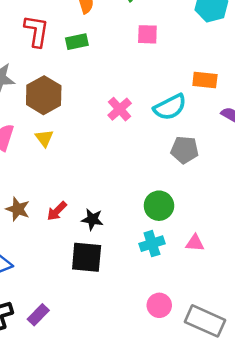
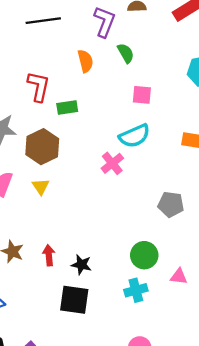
green rectangle: (77, 42) -> (67, 107), moved
cyan semicircle: (170, 107) -> (134, 136), moved
red arrow: (57, 211) -> (49, 255), turned 126
pink triangle: (195, 243) -> (179, 276), moved

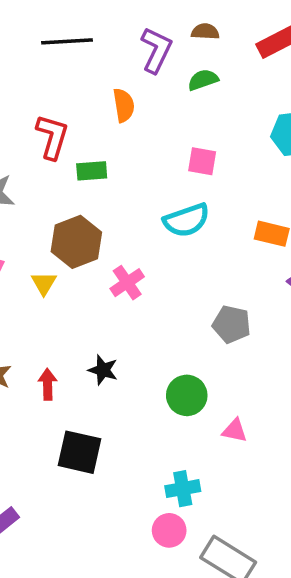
green semicircle: (126, 53) -> (203, 80), moved, turned -84
brown hexagon: (42, 147) -> (76, 242), moved
pink cross: (112, 163) -> (127, 283), moved
black star: (81, 265) -> (103, 370), moved
cyan cross: (136, 290) -> (183, 489), moved

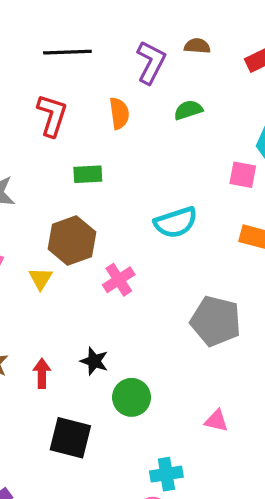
green semicircle: (203, 80) -> (188, 110), moved
red L-shape: (52, 137) -> (52, 115), moved
pink square: (202, 161) -> (243, 175), moved
gray pentagon: (232, 324) -> (216, 321), size x1.4
green circle: (187, 395) -> (132, 397), moved

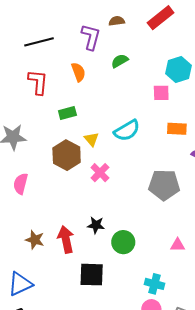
yellow triangle: (41, 279) -> (91, 139), moved
red arrow: (42, 373) -> (66, 239), size x1.5
cyan cross: (166, 474) -> (154, 284), turned 36

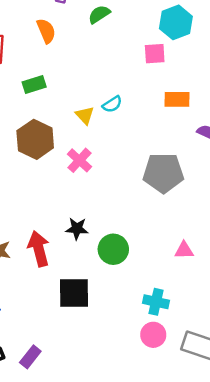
cyan semicircle: (127, 131) -> (112, 104), size x0.6
yellow triangle: (91, 139) -> (85, 115), moved

